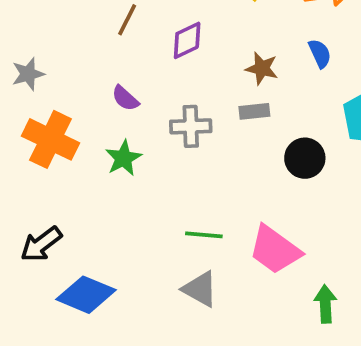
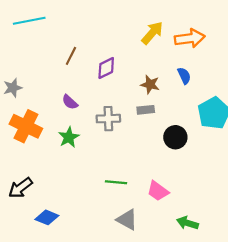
pink trapezoid: (275, 250) -> (158, 191), size x0.7
gray triangle: (200, 289) -> (127, 220), moved
blue diamond: (86, 295) -> (47, 217), size x0.7
green arrow: (325, 304) -> (187, 223), turned -70

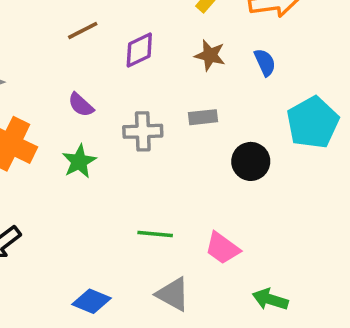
brown line: (71, 56) -> (83, 31), turned 36
brown star: (150, 84) -> (210, 55), moved
blue diamond: (47, 217) -> (92, 301), moved

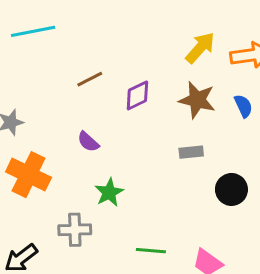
brown star: (210, 55) -> (197, 100), size x1.4
gray cross: (143, 131) -> (75, 230), moved
green star: (79, 161) -> (109, 192), moved

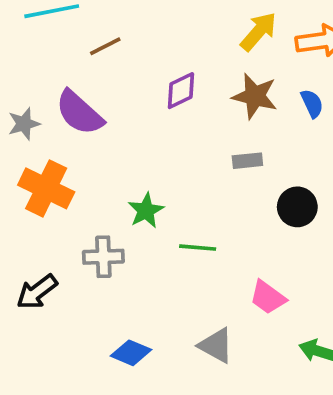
brown line: (90, 79) -> (105, 46), moved
purple semicircle: (88, 142) -> (79, 113), moved, size x1.8
green line: (151, 251) -> (198, 248), moved

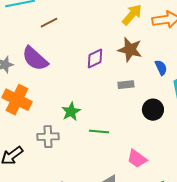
purple diamond: (181, 91) -> (95, 59), moved
blue semicircle: (312, 103) -> (161, 68), moved

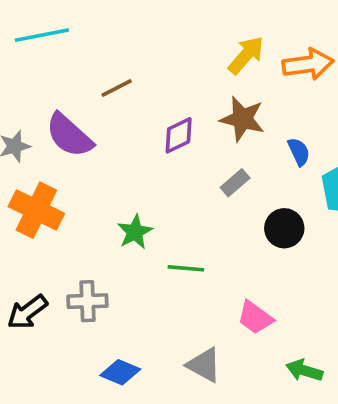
brown line: (49, 23) -> (117, 88), moved
gray rectangle: (126, 85) -> (235, 183), turned -35
gray cross: (48, 137) -> (87, 301), moved

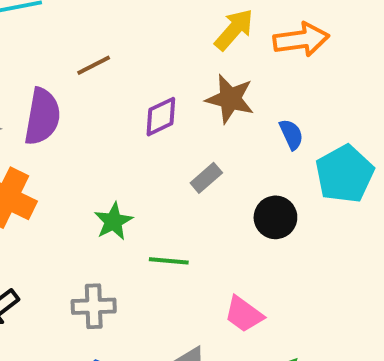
purple semicircle: (69, 135) -> (42, 117), turned -122
gray rectangle: (235, 183) -> (206, 178), moved
gray cross: (87, 301) -> (94, 306), moved

